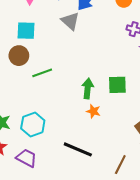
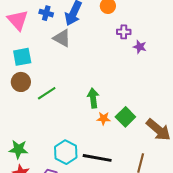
green square: (117, 85) -> (125, 117), moved, turned -30
cyan hexagon: (33, 125) -> (66, 152), moved

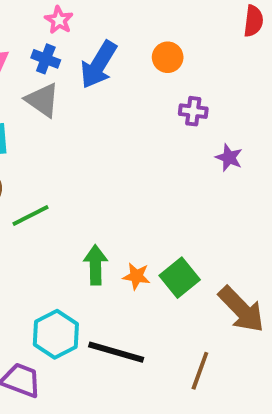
gray triangle: (62, 38) -> (42, 100), moved
purple star: (140, 47) -> (229, 158), moved
green arrow: (93, 98) -> (96, 265), moved

